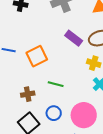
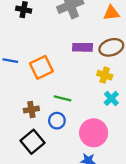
purple rectangle: (74, 38) -> (82, 47), turned -36
blue circle: (54, 113) -> (57, 121), moved

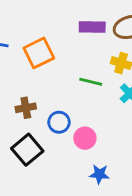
green line: (62, 98) -> (91, 82), moved
pink circle: (94, 133) -> (85, 138), moved, size x0.6

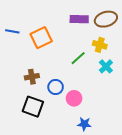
green line: (91, 82) -> (78, 58), turned -56
black square: (27, 150) -> (33, 107), turned -30

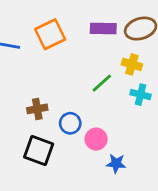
orange square: (41, 38) -> (50, 34), moved
cyan cross: (106, 66) -> (141, 95), turned -32
blue star: (84, 124) -> (116, 163), moved

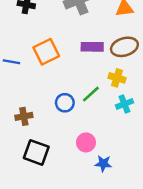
cyan cross: (141, 95) -> (124, 104), turned -35
brown cross: (37, 109) -> (24, 116), moved
blue circle: (70, 123) -> (65, 103), moved

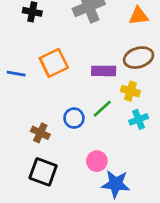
purple rectangle: (92, 47) -> (104, 71), moved
brown cross: (24, 116) -> (40, 133), moved, turned 35
blue star: (103, 164) -> (116, 184), size x1.5

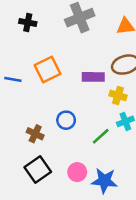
green line: (102, 109) -> (101, 136), moved
pink circle: (97, 161) -> (77, 172), moved
black square: (43, 172) -> (38, 170), turned 35

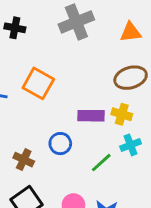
orange square: (48, 69) -> (38, 83), turned -35
purple rectangle: (93, 77) -> (91, 116), moved

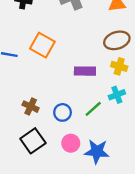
yellow cross: (122, 114) -> (119, 66), moved
blue circle: (60, 144) -> (63, 112), moved

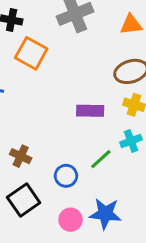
orange square: (42, 45) -> (31, 53), moved
blue circle: (63, 112) -> (66, 176), moved
pink circle: (71, 143) -> (71, 220), moved

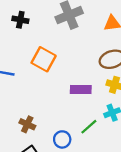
orange square: (31, 53) -> (44, 59), moved

